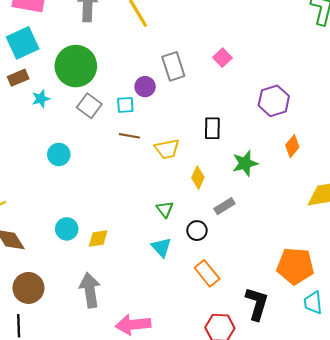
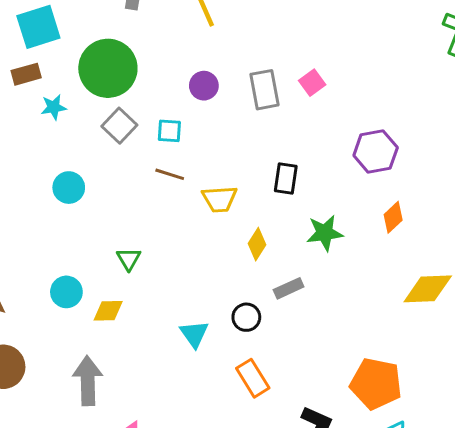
gray rectangle: (173, 66) -> (265, 90), moved
purple circle: (145, 87) -> (204, 86), moved
green triangle: (165, 209) -> (129, 259), moved

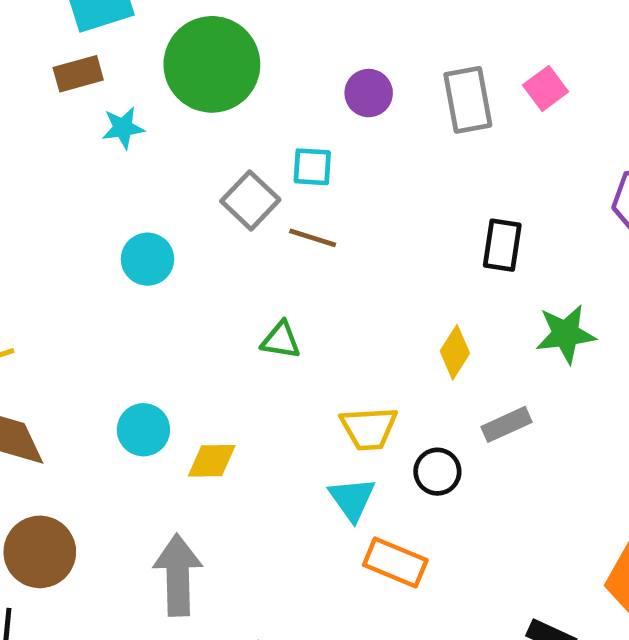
gray square: (119, 126) -> (250, 200), moved
yellow trapezoid: (220, 199) -> (369, 428), moved
green triangle: (129, 259) -> (281, 340), moved, turned -50
orange rectangle: (253, 378) -> (395, 562), moved, turned -36

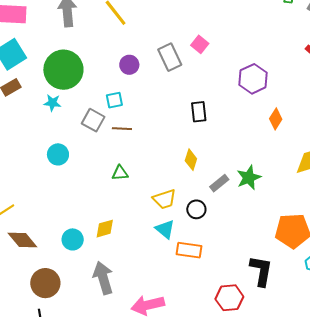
cyan star: (123, 128) -> (52, 103), moved, turned 30
green star: (566, 334) -> (249, 178), moved
cyan circle: (143, 430) -> (73, 239), moved

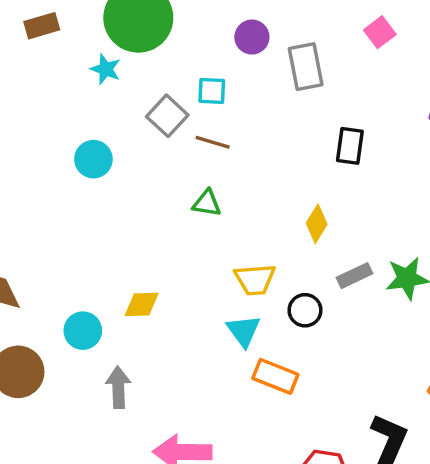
gray rectangle: (170, 57) -> (306, 67), moved
green triangle: (120, 173) -> (207, 203), moved
cyan circle: (73, 239) -> (83, 331), moved
gray arrow: (103, 278) -> (118, 387), size x0.7

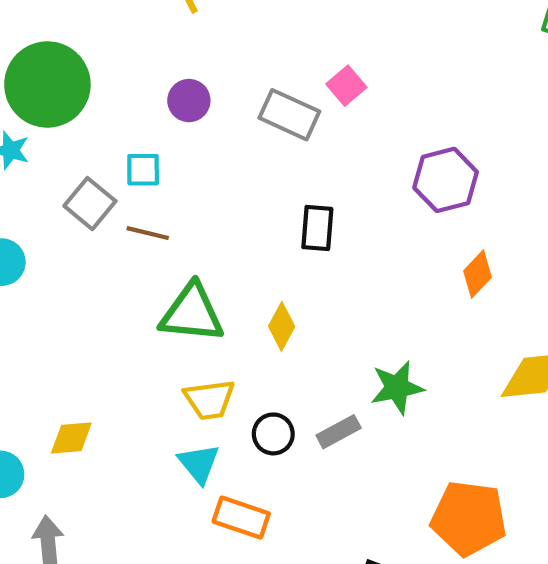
gray rectangle: (306, 67) -> (289, 115), moved, turned -51
green triangle: (207, 203) -> (192, 313), moved, size x1.8
gray rectangle: (355, 276) -> (339, 432), moved

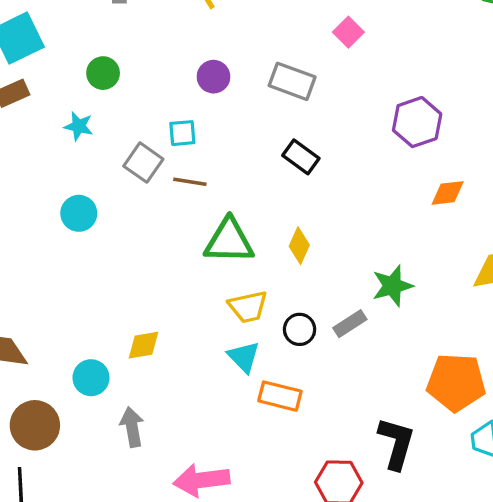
green circle: (47, 84) -> (103, 73), size x0.5
pink square: (346, 86) -> (348, 32), moved
black rectangle: (317, 228) -> (301, 157), moved, turned -54
orange diamond: (478, 274) -> (448, 193), turned 45

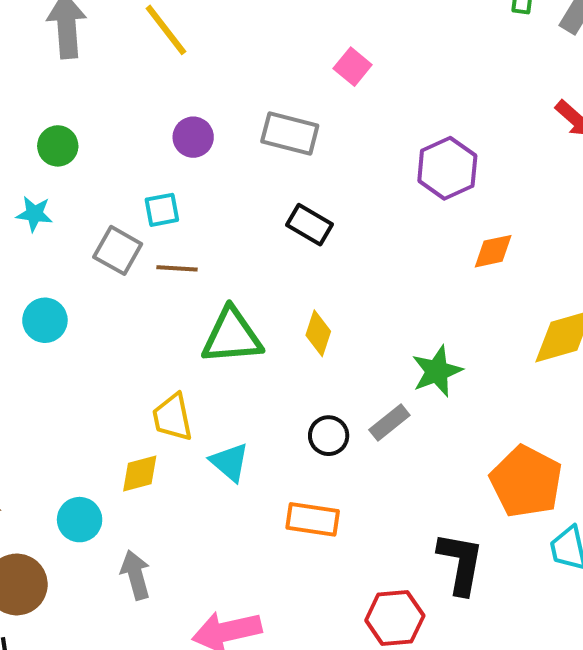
yellow trapezoid: (248, 307) -> (172, 417), moved, turned 96
cyan triangle: (244, 357) -> (230, 462), moved
orange pentagon: (456, 382) -> (526, 482), turned 30

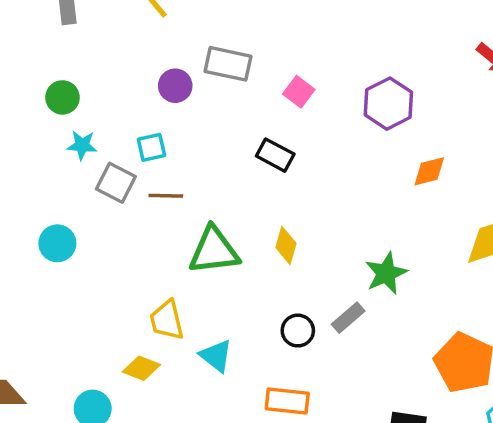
pink square: (353, 67) -> (299, 92), moved
gray rectangle: (290, 133) -> (228, 64), moved
cyan star: (34, 214) -> (82, 145), moved
yellow diamond: (140, 474) -> (141, 368), turned 39

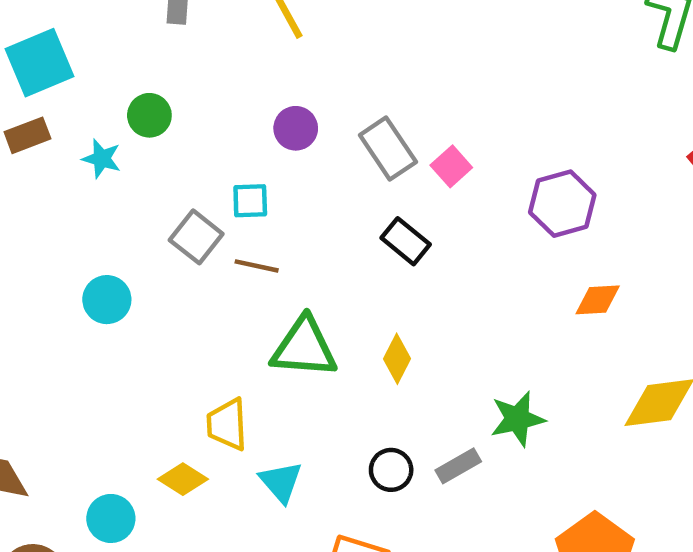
gray rectangle: (228, 64) -> (388, 148), moved, turned 33
cyan star: (82, 145) -> (102, 159), moved

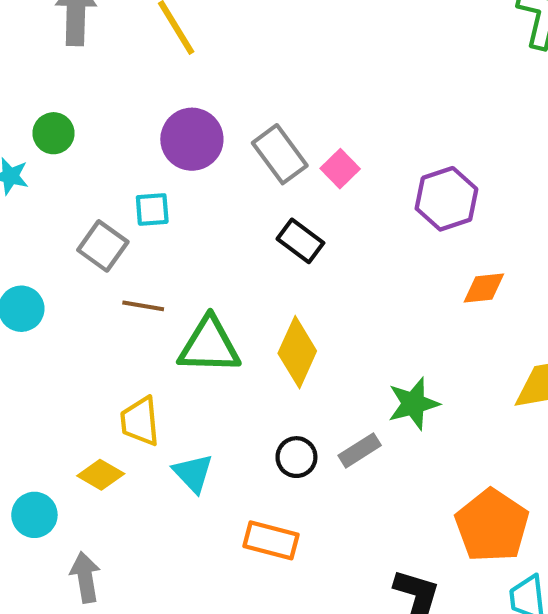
purple circle: (296, 128) -> (192, 139), size x1.5
brown line: (257, 266) -> (143, 306), moved
yellow diamond: (397, 359) -> (297, 352), size x1.5

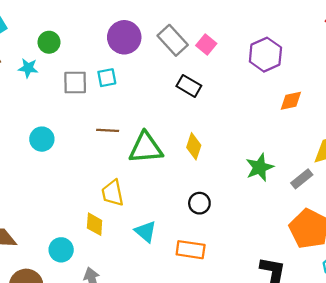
gray square: (103, 246) -> (75, 83), moved, turned -30
yellow diamond: (297, 352) -> (194, 146), size x0.7
gray rectangle: (360, 450) -> (302, 179), moved
cyan triangle: (193, 473) -> (146, 232), moved
yellow diamond: (101, 475) -> (95, 224), turned 70

